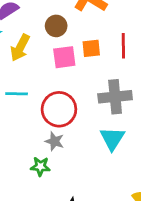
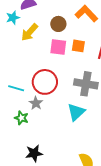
cyan line: (17, 94) -> (16, 88), moved

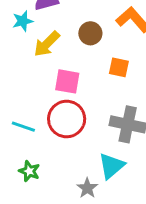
pink square: (58, 47) -> (67, 81), moved
gray star: (36, 103) -> (87, 188), moved

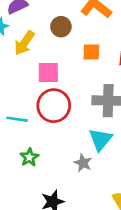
green star: (29, 171) -> (29, 157), turned 30

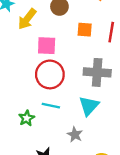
cyan line: (17, 119) -> (51, 106), moved
gray star: (83, 163) -> (75, 135), moved

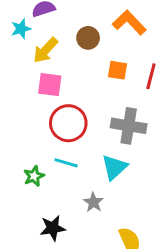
pink square: (47, 46) -> (50, 85), moved

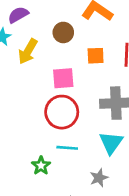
pink square: (50, 85) -> (63, 78), moved
gray star: (93, 202) -> (99, 178), turned 30

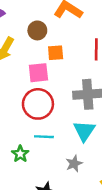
orange square: (96, 56) -> (56, 53), moved

